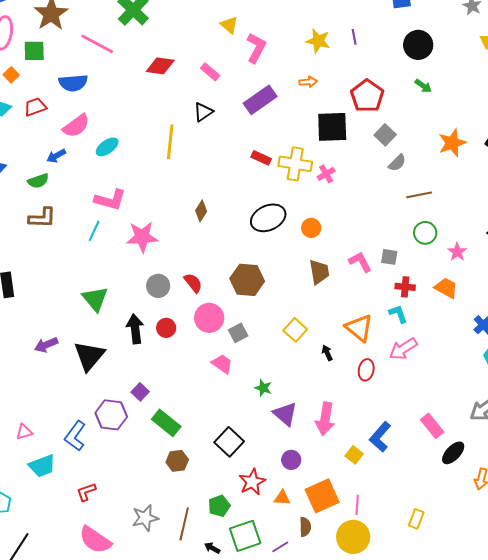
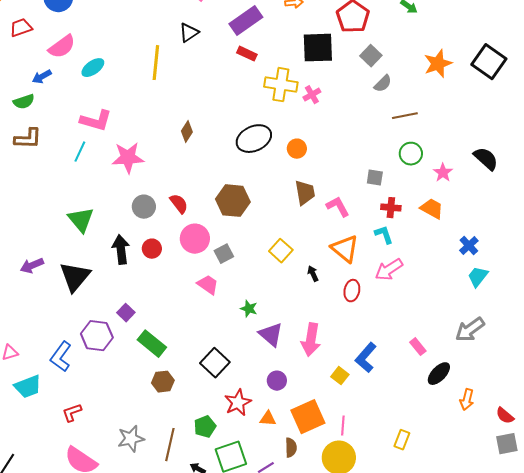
red rectangle: (261, 158) -> (247, 54), moved
pink L-shape: (360, 262) -> (338, 207), moved
pink rectangle: (432, 426) -> (418, 347), size x0.7

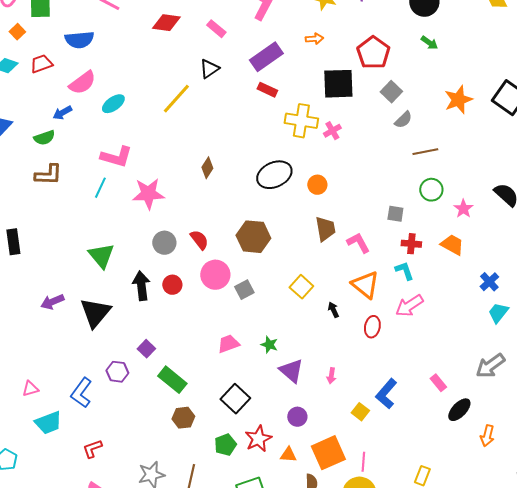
yellow line: (156, 63) -> (176, 99), turned 36
pink trapezoid: (208, 285) -> (228, 344), moved, turned -55
purple hexagon: (97, 336) -> (117, 372), size x0.7
pink arrow: (311, 340) -> (331, 376), size x0.5
green pentagon: (205, 427) -> (225, 445), moved

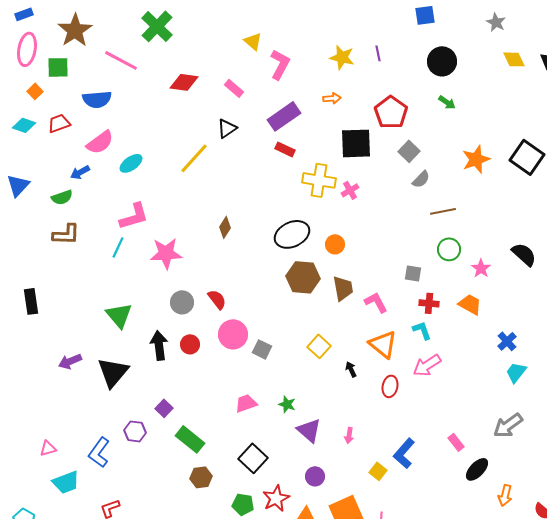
pink L-shape: (116, 157) -> (134, 216), turned -32
brown hexagon: (253, 237) -> (303, 277), moved
gray square: (244, 290) -> (262, 349), turned -36
green pentagon: (225, 445) -> (243, 504), turned 30

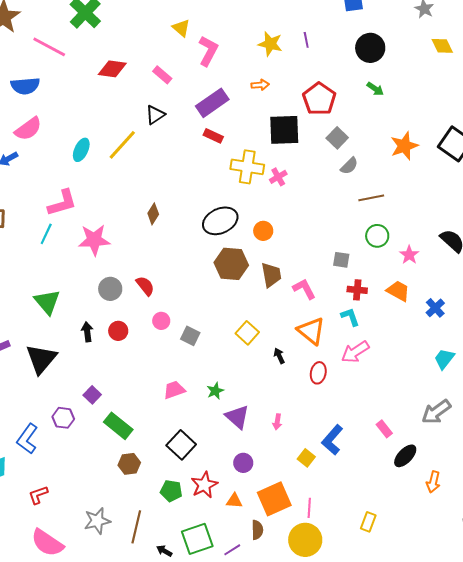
cyan ellipse: (131, 163) -> (81, 150), moved, turned -30
pink circle: (233, 334) -> (161, 321), size x0.6
blue cross: (507, 341) -> (435, 308), moved
black arrow: (159, 345) -> (87, 332), size x0.7
green star: (287, 404) -> (215, 391), turned 30

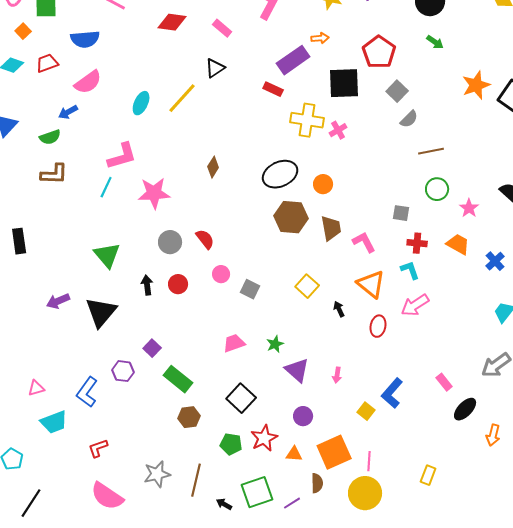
purple rectangle: (212, 103) -> (293, 60), moved
orange star: (404, 146) -> (476, 85), moved

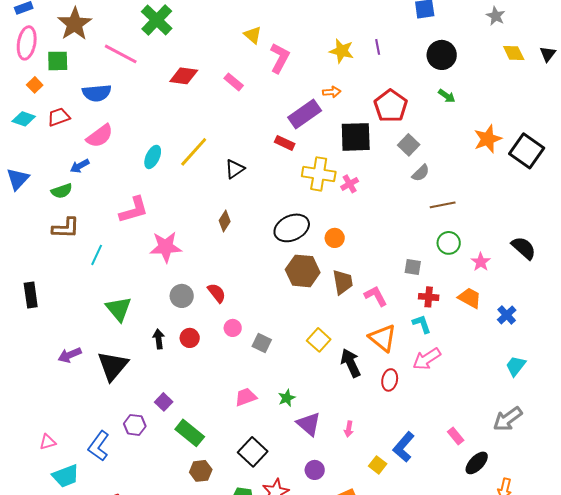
black triangle: (215, 68) -> (235, 169), moved
cyan line: (106, 187) -> (97, 255), moved
black arrow: (339, 309) -> (351, 363), size x1.8

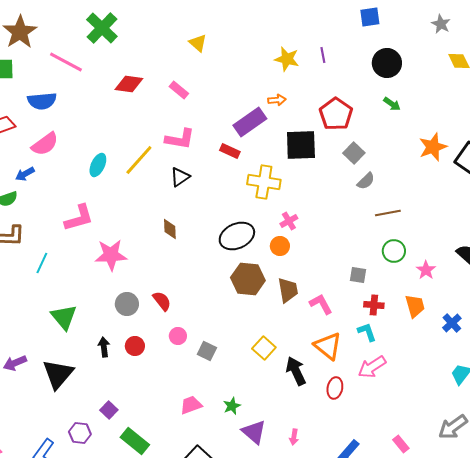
pink L-shape: (280, 58) -> (180, 139), moved, turned 72
pink cross: (350, 184) -> (289, 221), moved
brown diamond: (225, 221) -> (170, 229), turned -35
orange trapezoid: (470, 298) -> (415, 306), turned 45

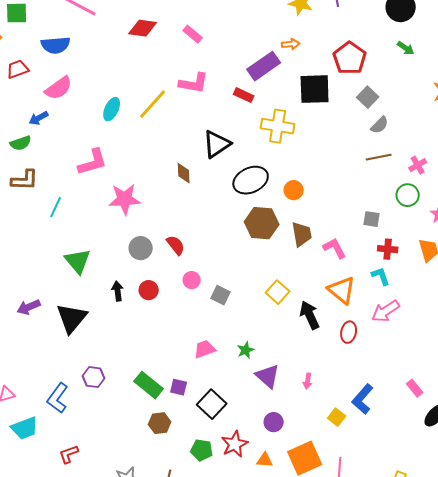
black triangle: (180, 177) -> (217, 144), moved, size x1.4
brown line: (388, 213) -> (379, 157), moved
pink cross: (289, 221) -> (418, 165), moved
purple square: (109, 410) -> (179, 387), moved, turned -30

